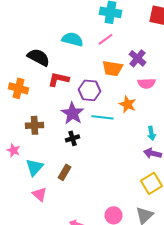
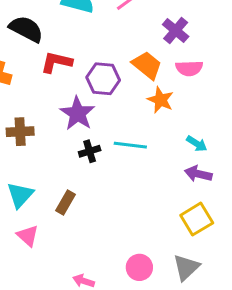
orange trapezoid: (112, 68) -> (147, 65), moved, turned -150
cyan line: (102, 117) -> (130, 145), moved
cyan arrow: (152, 133) -> (197, 144), turned -48
black cross: (72, 138) -> (90, 151), moved

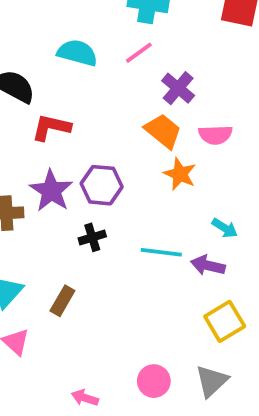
purple cross: (176, 30) -> (178, 88), moved
purple hexagon: (103, 79) -> (102, 185), moved
purple star: (78, 113) -> (51, 191), moved
cyan line: (130, 145) -> (161, 252), moved
purple arrow: (198, 174) -> (208, 265), moved

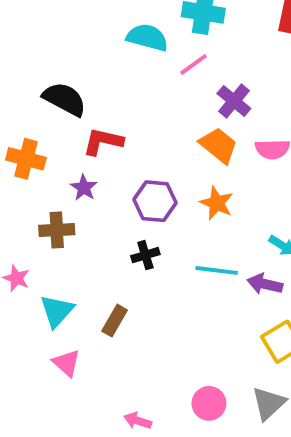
cyan semicircle: (77, 53) -> (147, 37), moved
orange star: (180, 174) -> (217, 203), moved
purple star: (51, 191) -> (84, 188), moved, size x0.6

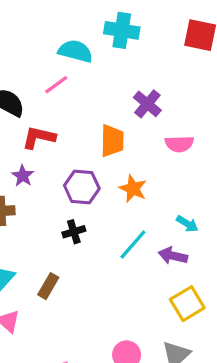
pink line: (194, 64) -> (56, 85), moved
orange trapezoid: (219, 145) -> (112, 141), moved, turned 52
cyan line: (217, 270) -> (133, 245), turned -56

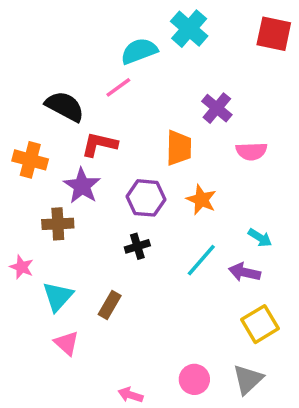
cyan cross: (122, 30) -> (189, 29), turned 32
cyan semicircle: (75, 51) -> (139, 51), turned -36
purple star: (23, 176) -> (82, 186), size x1.5

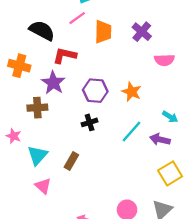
orange trapezoid: (179, 148) -> (103, 32), moved

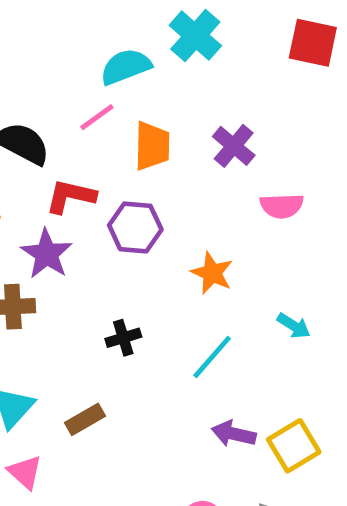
purple hexagon: (95, 91) -> (135, 227), moved
purple arrow: (160, 139) -> (234, 434), moved
brown rectangle: (71, 161) -> (85, 419), turned 30

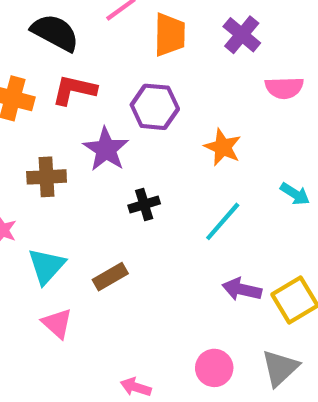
red L-shape: (71, 196) -> (74, 90), moved
purple star: (47, 254) -> (106, 149), moved

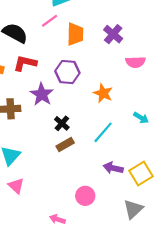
black cross: (144, 205) -> (62, 123), turned -32
brown rectangle: (110, 277) -> (65, 145), moved
pink circle: (214, 368) -> (85, 196), moved

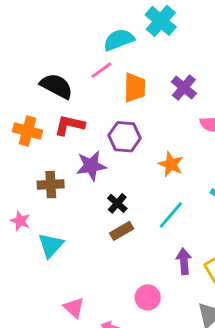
purple star: (42, 94) -> (91, 166), turned 30
purple arrow: (113, 168) -> (184, 261), turned 72
pink triangle: (16, 186) -> (74, 308), moved

